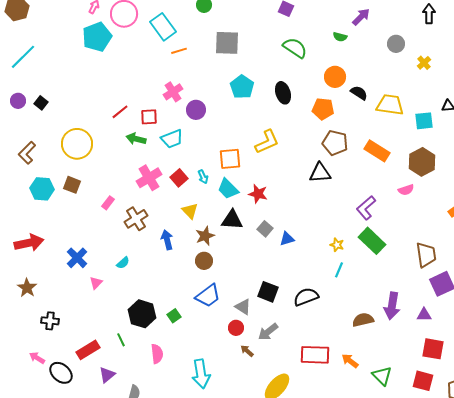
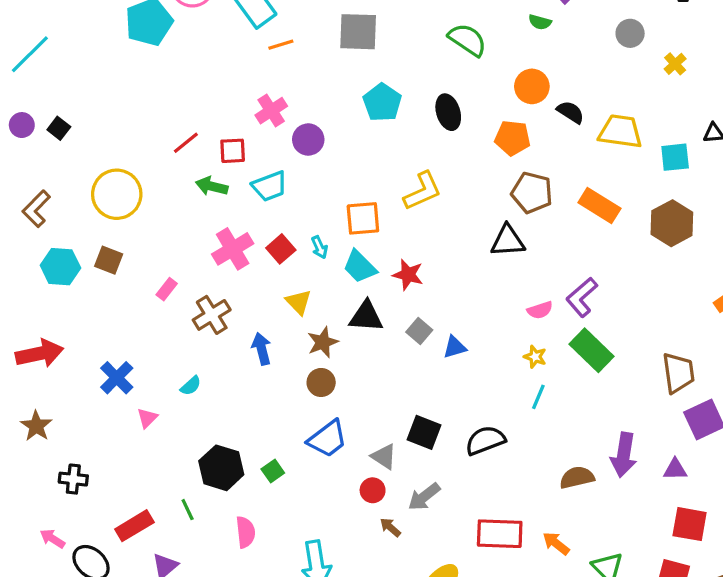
pink semicircle: (406, 190) -> (540, 310), moved

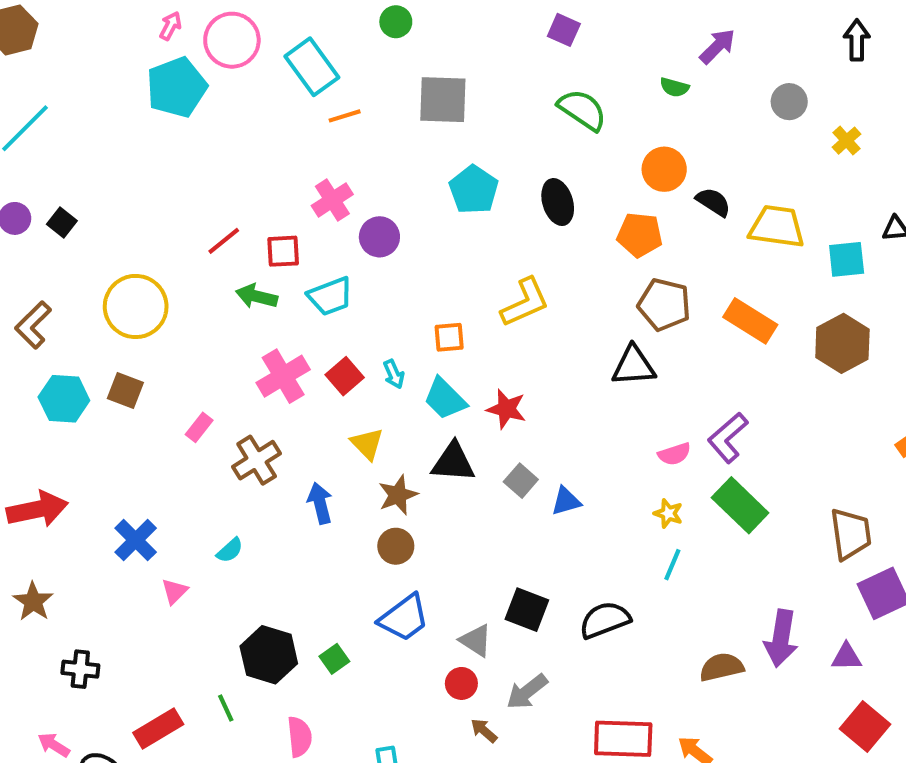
orange square: (363, 218) -> (449, 337), size x0.7
red square: (690, 524) -> (865, 726), turned 30

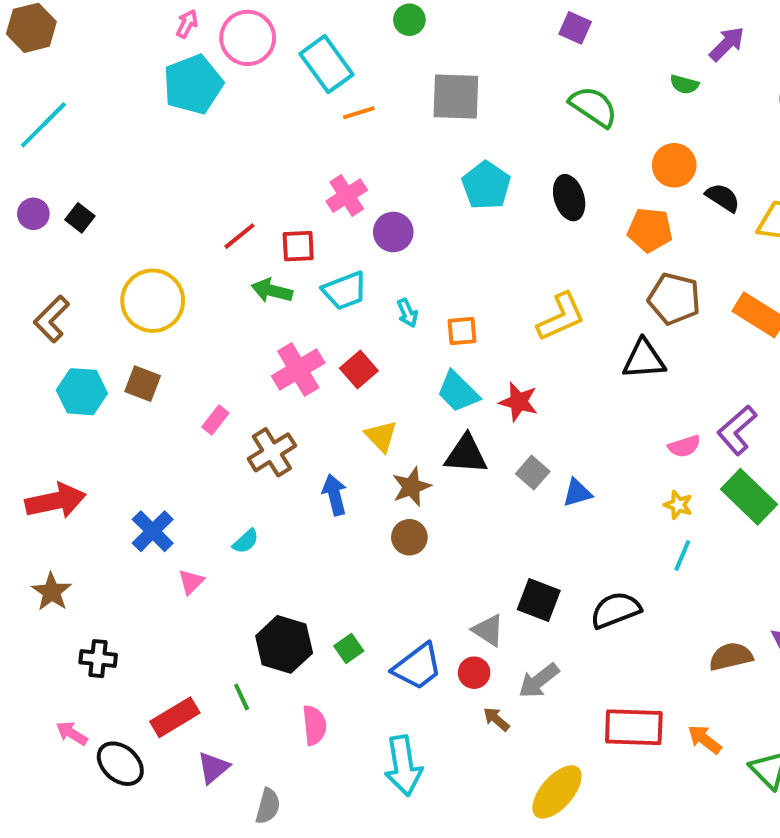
yellow L-shape: (525, 302) -> (561, 317), moved
cyan arrow: (394, 374) -> (407, 313), moved
blue trapezoid: (404, 618) -> (417, 667), moved

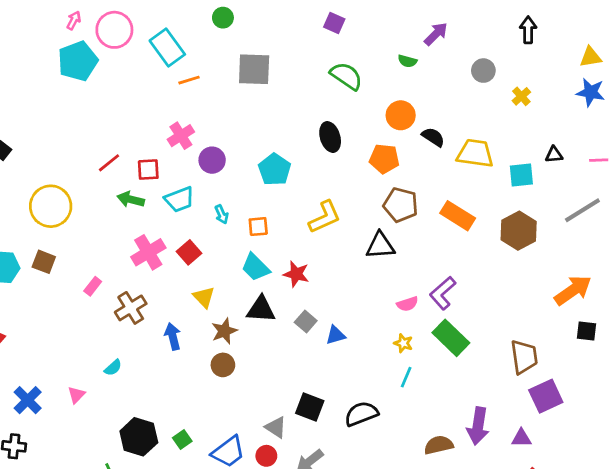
cyan pentagon: (486, 185) -> (274, 170), moved
blue cross: (153, 531) -> (28, 400), moved

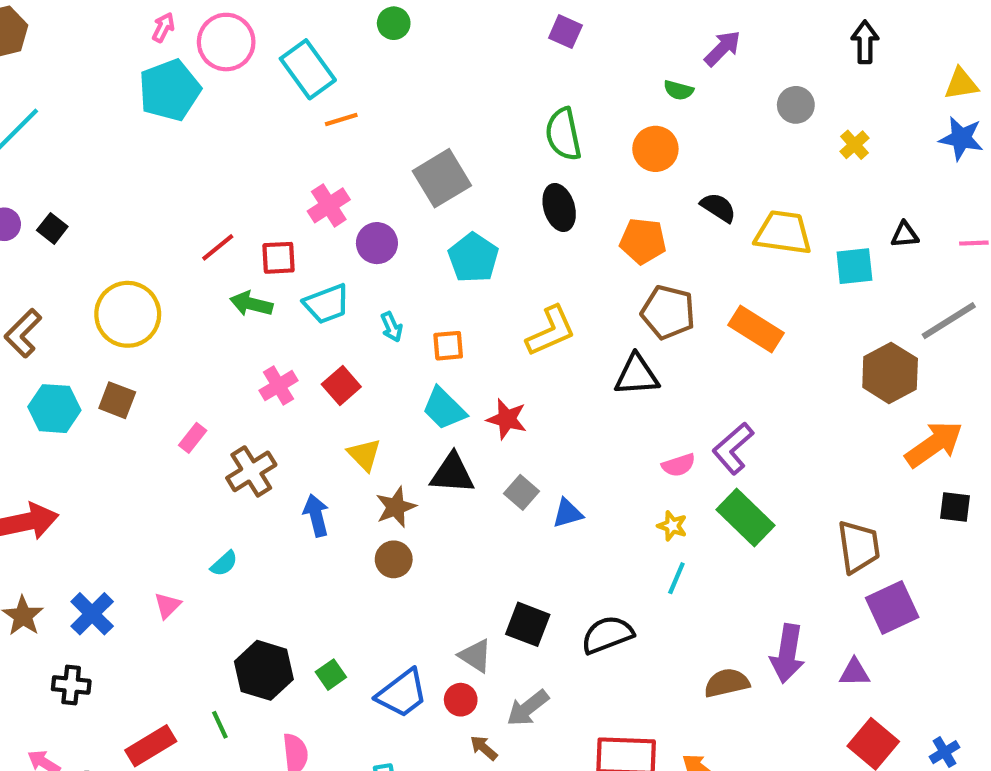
gray square: (254, 69) -> (442, 178), moved, turned -33
green semicircle: (346, 76) -> (563, 134), moved, turned -136
orange circle: (401, 115) -> (655, 149), moved
brown hexagon: (519, 231) -> (890, 373), moved
pink cross: (148, 252) -> (278, 386), size x0.7

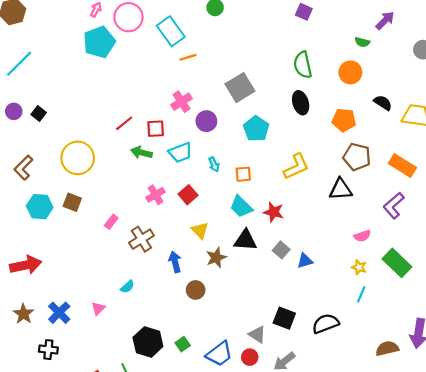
purple L-shape: (733, 448) -> (394, 206), moved
brown circle: (394, 559) -> (196, 290), moved

